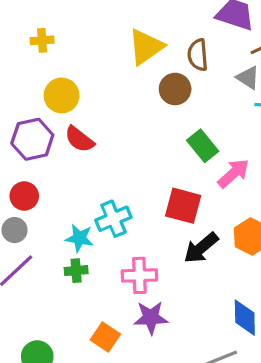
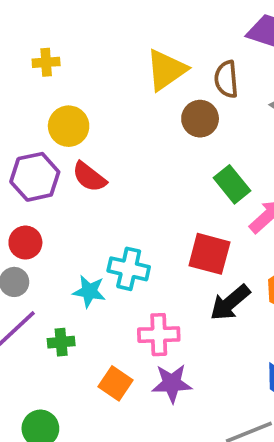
cyan cross: (113, 219) -> (129, 269), turned 36
green cross: (76, 271) -> (61, 342), moved
orange square: (105, 337) -> (116, 383), moved

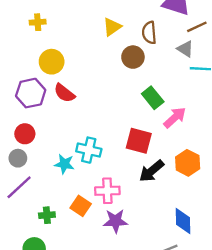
yellow triangle: (166, 70) -> (112, 27), size x0.7
green cross: (61, 342) -> (47, 215), moved
orange square: (116, 383) -> (81, 206), moved

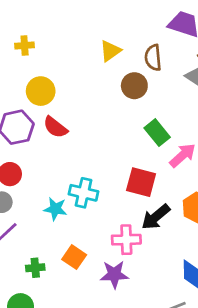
pink cross: (107, 191) -> (126, 240), moved

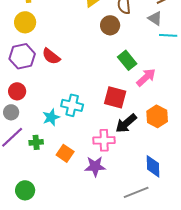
yellow circle: (41, 91) -> (25, 22), moved
cyan star: (55, 209) -> (51, 117), turned -30
green cross: (35, 268) -> (36, 142), moved

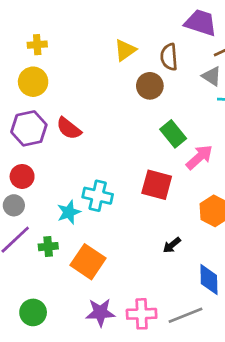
black arrow: (126, 123) -> (172, 245), moved, size x0.6
pink cross: (104, 140) -> (142, 314), moved
orange square: (65, 153) -> (88, 262), size x1.4
purple star: (95, 166) -> (100, 312), moved

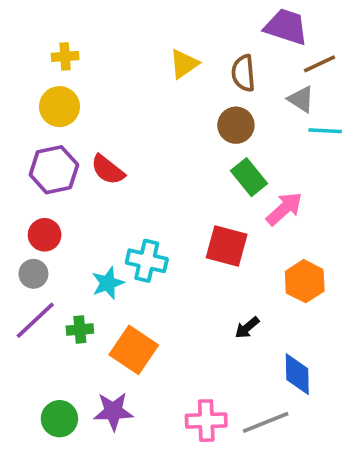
brown circle: (150, 86) -> (236, 125), moved
purple star: (100, 312) -> (113, 411), moved

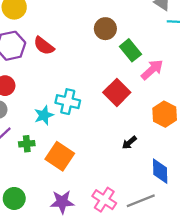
brown circle: (236, 125) -> (105, 29), moved
red square: (227, 246) -> (117, 92), turned 30
purple star: (113, 411) -> (62, 202), moved
pink cross: (206, 421) -> (104, 200), turned 35

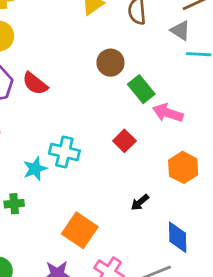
pink arrow: (152, 70) -> (168, 113), turned -120
red square: (117, 92) -> (124, 141), size x0.7
orange square: (60, 156) -> (80, 230), moved

